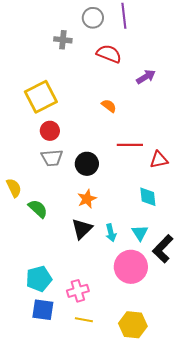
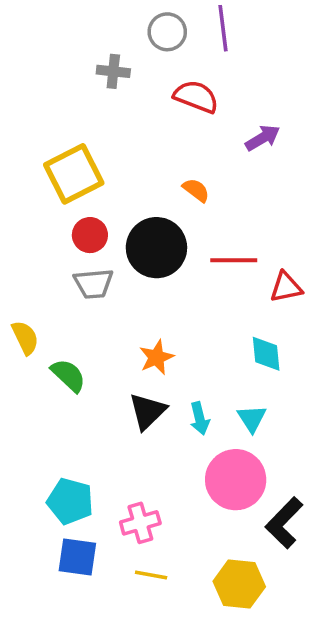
black circle: (87, 164) -> (156, 248), moved, size x1.4
black L-shape: (163, 249) -> (284, 523), moved
cyan pentagon: (39, 279) -> (70, 501), turned 30

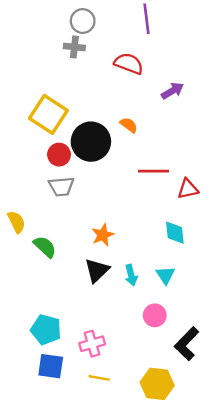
gray circle: (167, 32) -> (83, 21), moved
yellow square: (74, 174) -> (48, 114), turned -30
black circle: (156, 248) -> (91, 142), moved
pink circle: (236, 480) -> (155, 315), size x0.6

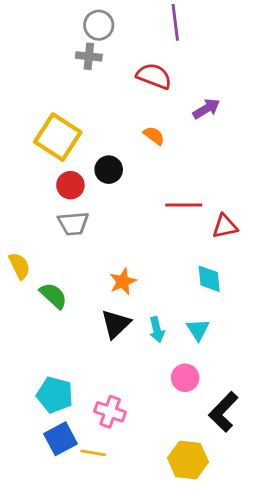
orange semicircle: (129, 125) -> (154, 136), moved
black circle: (91, 142) -> (109, 170), size x0.6
pink cross: (92, 344) -> (110, 412), turned 35
blue square: (51, 366) -> (61, 439), turned -36
yellow line: (99, 378) -> (93, 453), moved

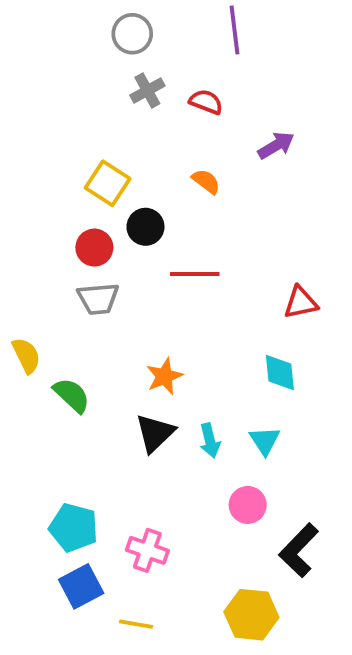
gray cross: (89, 56) -> (147, 91), moved, turned -35
red semicircle: (154, 76) -> (206, 102), size x0.7
yellow square: (58, 137) -> (108, 183), moved, size x0.7
red line: (184, 205) -> (195, 274), moved
yellow line: (93, 453) -> (136, 624), moved

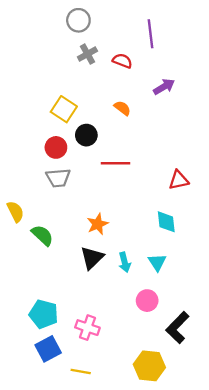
purple line: (234, 30) -> (151, 34), moved

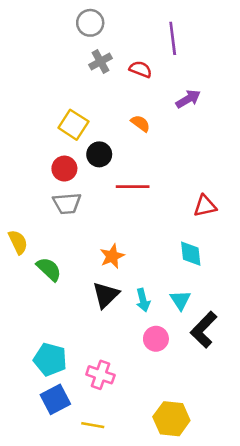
pink circle: (147, 301) -> (156, 339), moved
black L-shape: (178, 328) -> (204, 330), moved

